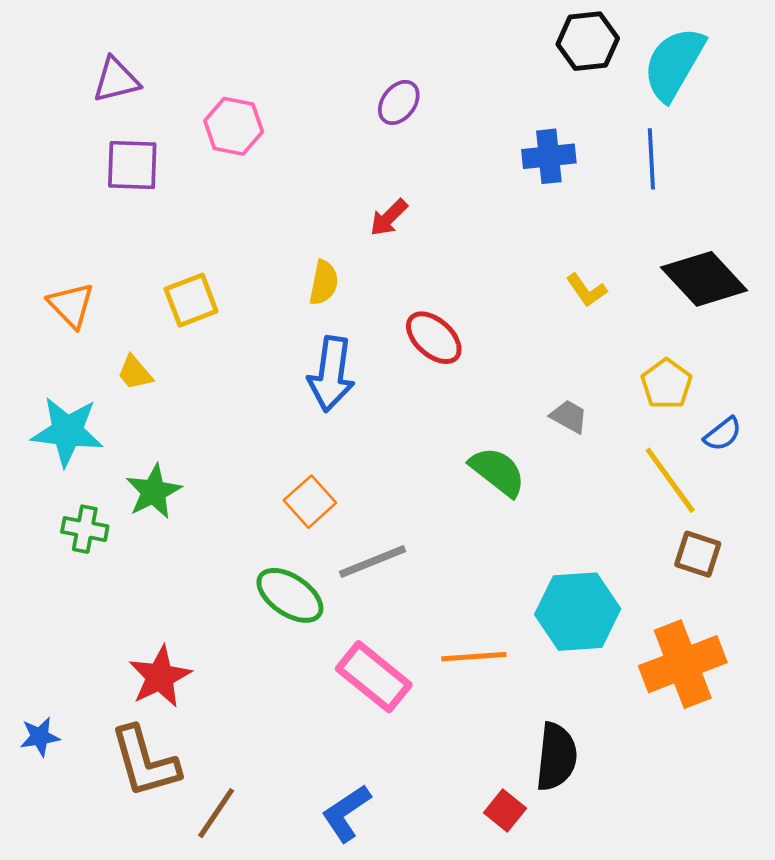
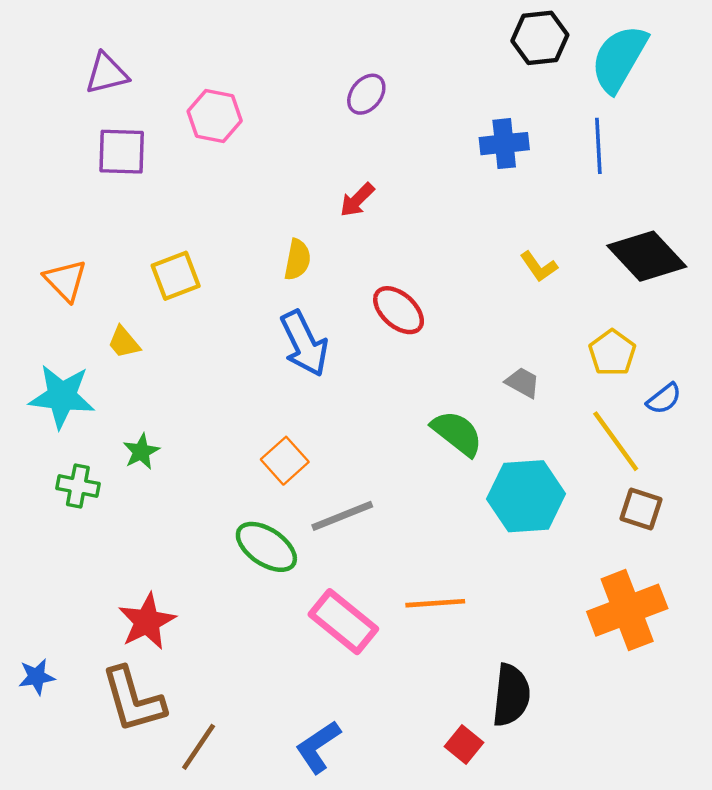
blue arrow: (331, 374) -> (304, 344), turned -34
green star: (154, 492) -> (141, 452), size x0.7
cyan hexagon: (578, 612) -> (526, 496), moved

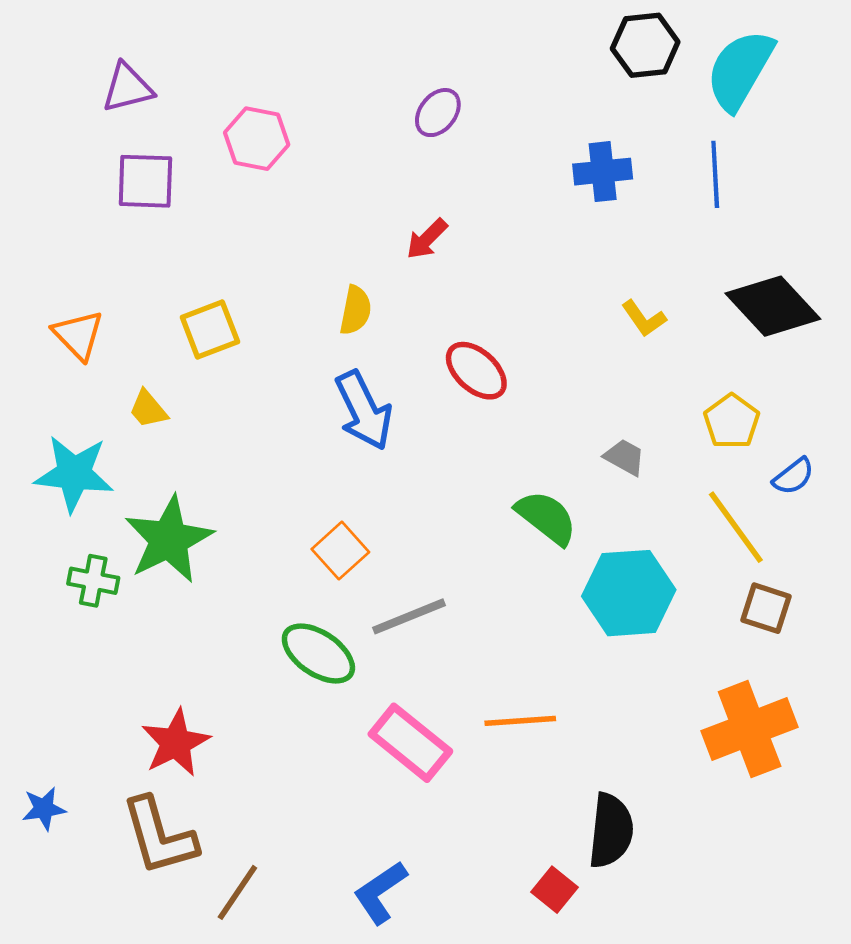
green star: (141, 452) -> (169, 540), size x2.0

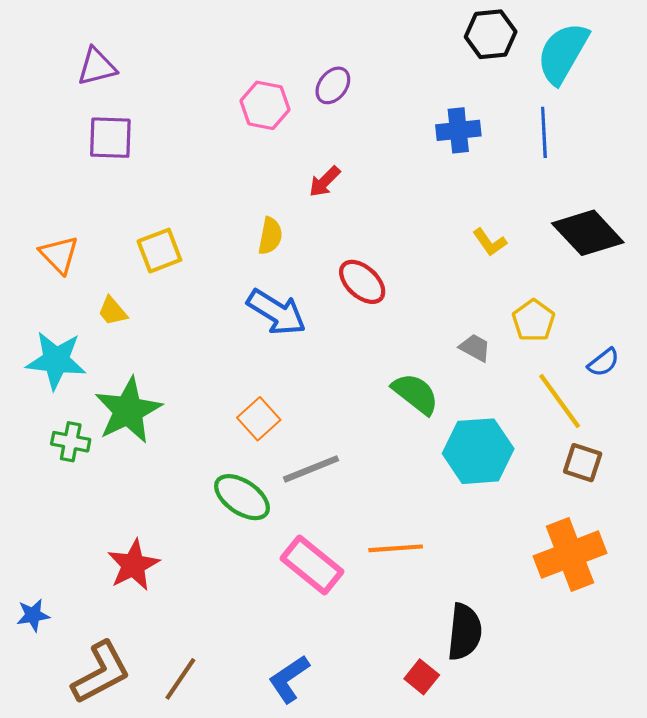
pink hexagon: (257, 139) -> (265, 105), moved
blue arrow: (364, 410) -> (276, 312), turned -32
yellow pentagon: (732, 421) -> (534, 321), moved
brown L-shape: (159, 836) -> (101, 673), moved, turned -102

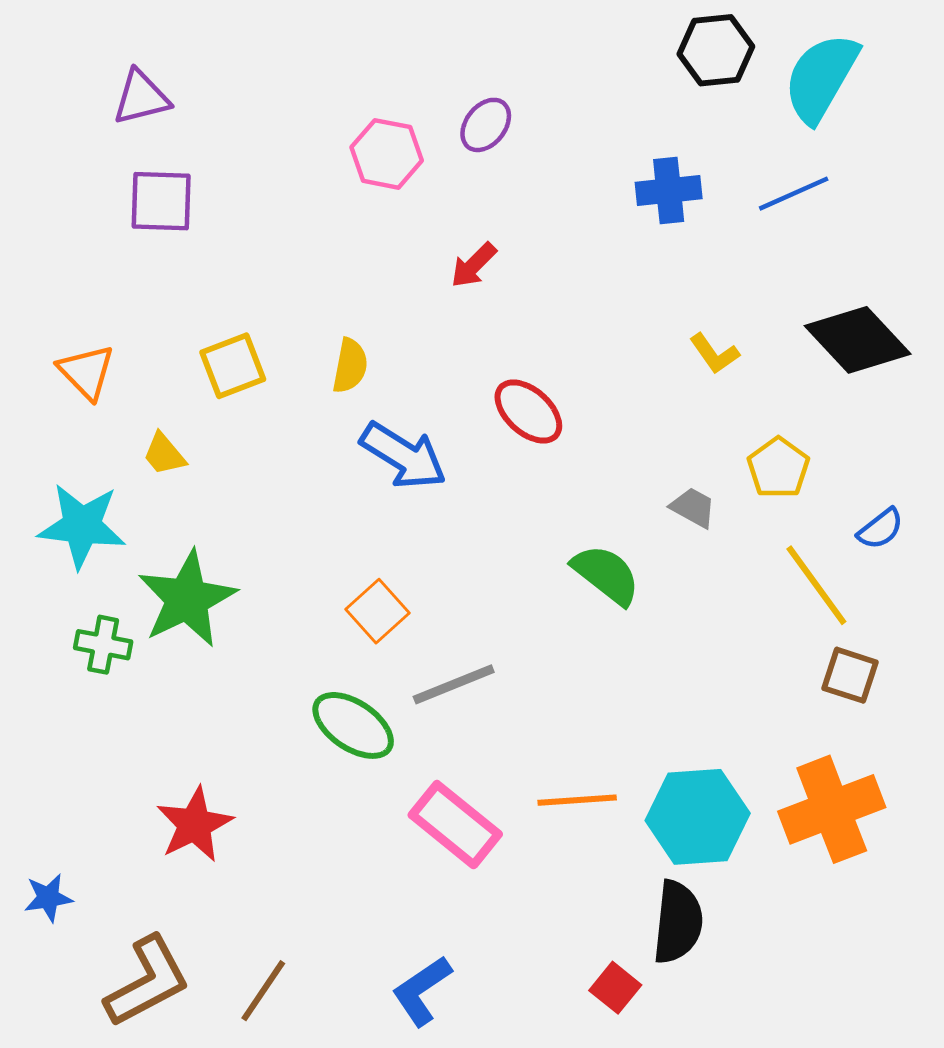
blue line: (544, 132) -> (794, 194), turned 69
yellow semicircle: (270, 236) -> (350, 366), moved
cyan hexagon: (478, 451) -> (698, 817), moved

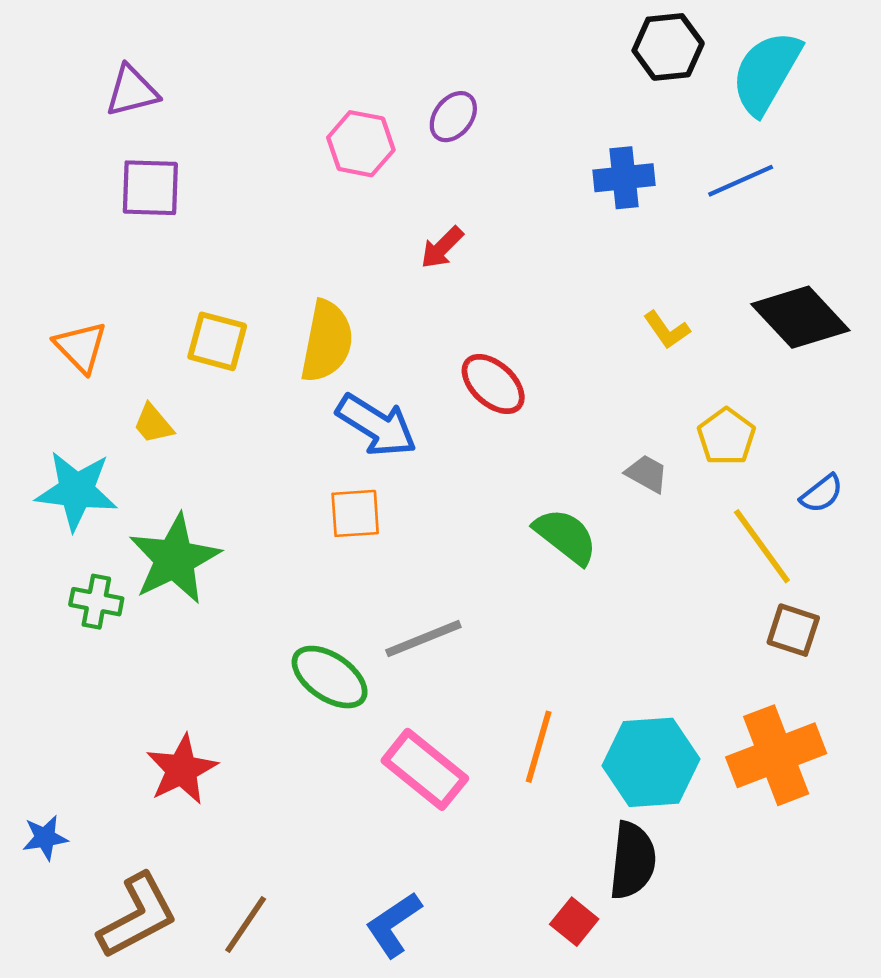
yellow square: (233, 366) -> (217, 341), turned 36
yellow semicircle: (350, 366) -> (327, 341), size x1.6
orange square: (377, 611) -> (355, 513), moved, turned 38
orange line: (577, 800) -> (539, 747), turned -70

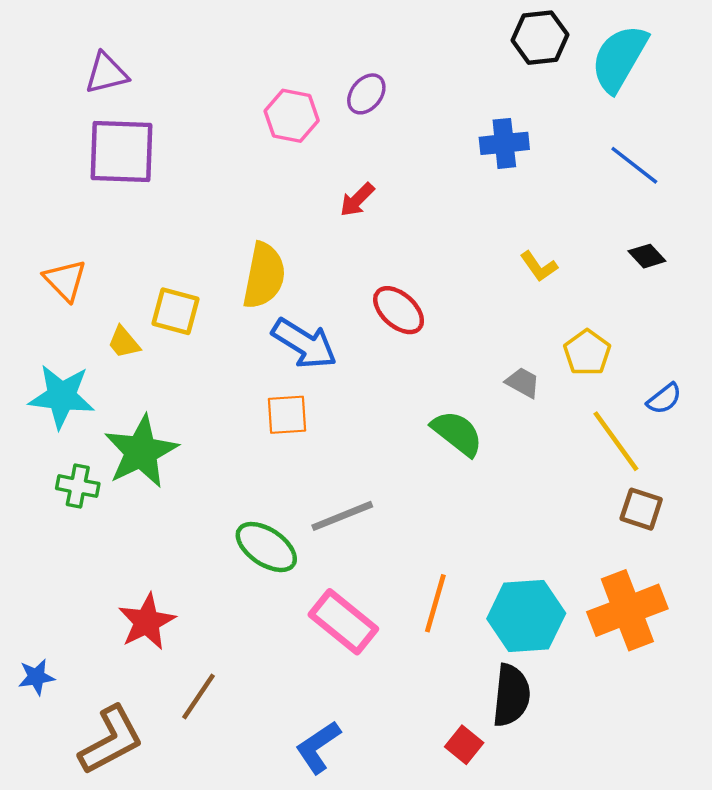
blue line: (741, 181) -> (634, 165), moved, turned 62
purple square: (150, 188) -> (121, 151), size x1.4
black diamond: (800, 317) -> (647, 256), size x0.5
yellow square: (217, 341) -> (175, 311), moved
brown line: (246, 924) -> (198, 696), moved

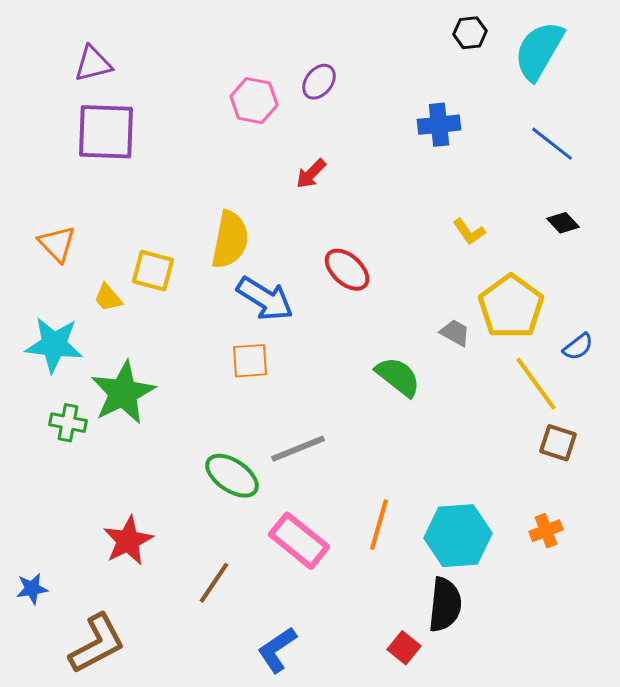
black hexagon: (540, 38) -> (470, 33), size x0.7
yellow pentagon: (587, 353) -> (511, 307), size x1.6
orange cross: (627, 610) -> (546, 531), size x0.5
brown line: (198, 696) -> (214, 583), moved

